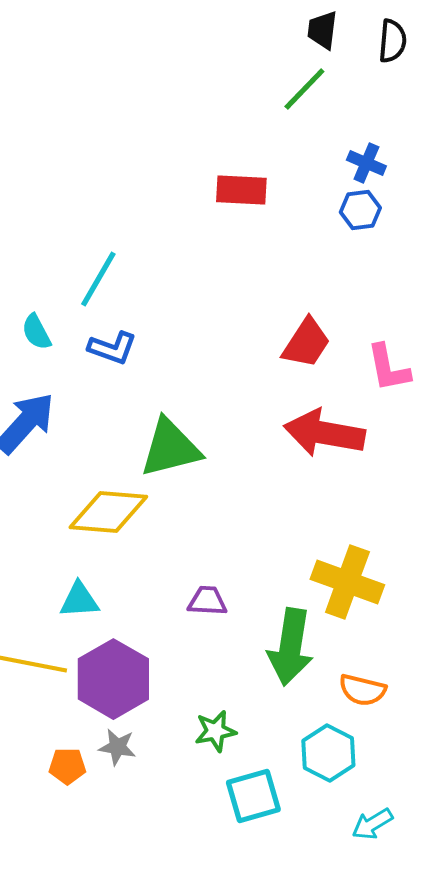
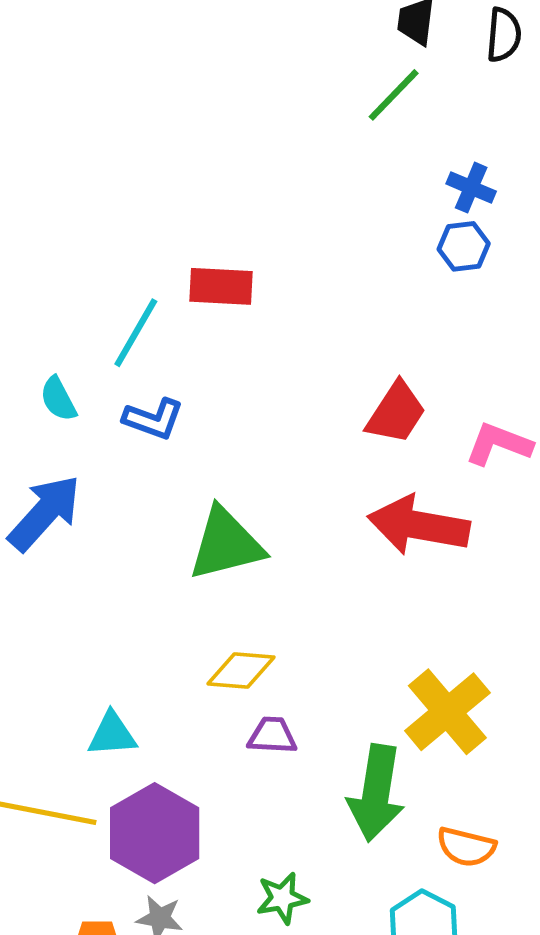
red rectangle: (241, 190) -> (221, 286), moved
pink L-shape: (388, 368) -> (499, 444), turned 122
yellow diamond: (108, 512) -> (241, 670), moved, size x0.7
yellow cross: (347, 582) -> (447, 712), turned 30

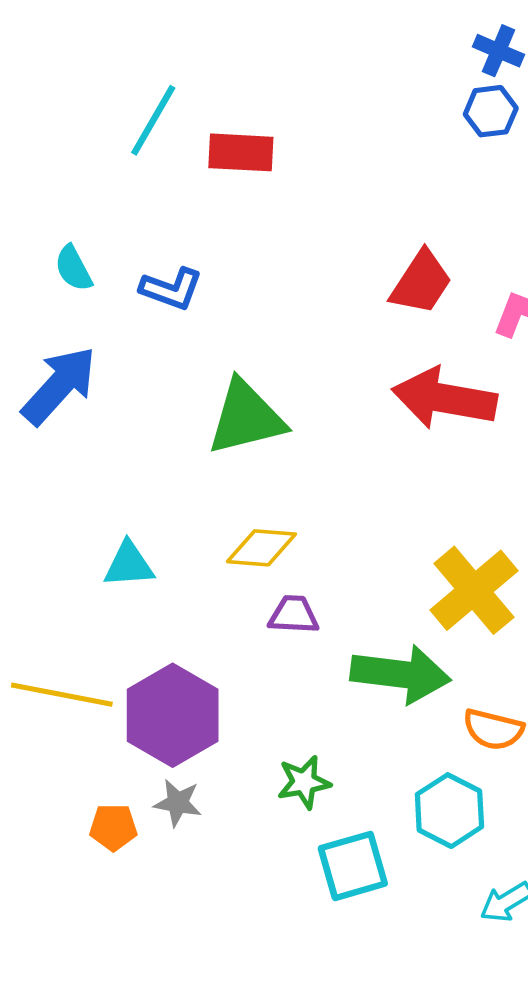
cyan line: (136, 333) -> (153, 120), moved
cyan triangle: (112, 734) -> (129, 565), moved
green arrow: (376, 793) -> (401, 674), turned -92

